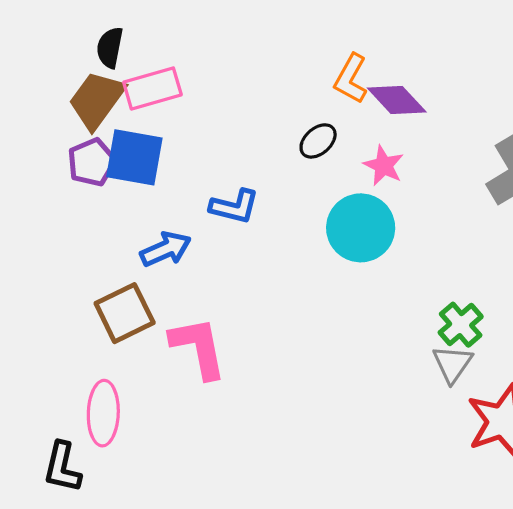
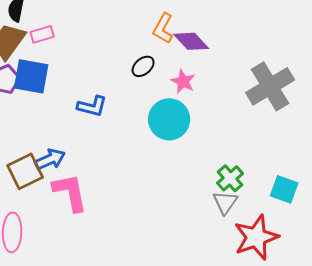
pink rectangle: (152, 89) -> (42, 34), size x0.7
blue arrow: (166, 249) -> (50, 159), moved

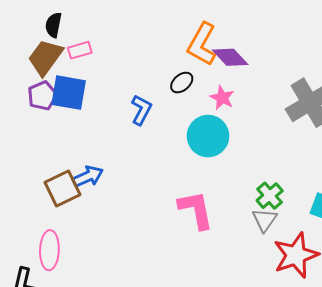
orange L-shape: (163, 28) -> (202, 44), size x1.4
blue L-shape: (92, 106) -> (141, 110), moved, turned -76
pink L-shape: (70, 192) -> (196, 210), moved

